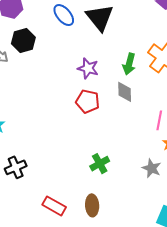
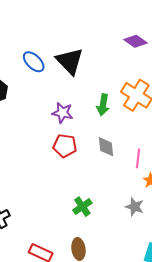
gray diamond: (125, 92) -> (106, 147), moved

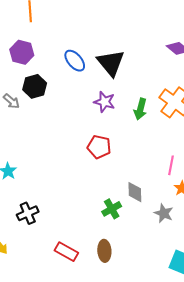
purple star: (62, 113) -> (104, 102), moved
gray diamond: (106, 147) -> (135, 192), moved

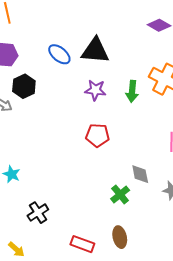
black triangle: (111, 63) -> (95, 51), turned -36

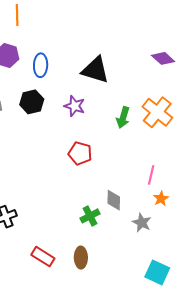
blue ellipse: (59, 54) -> (41, 65), moved, turned 40
black hexagon: (24, 86) -> (32, 102), moved
purple star: (95, 90) -> (75, 106), moved

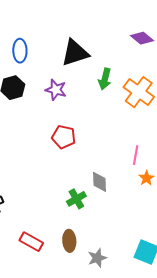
black triangle: (95, 70) -> (75, 53), turned -32
green arrow: (123, 117) -> (105, 79), moved
gray star: (142, 223) -> (97, 258), moved, turned 30

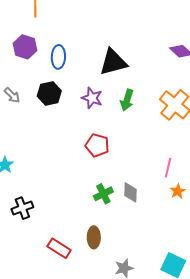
green arrow: (105, 79) -> (127, 100), moved
green cross: (76, 199) -> (103, 194), moved
brown ellipse: (69, 241) -> (94, 237), moved

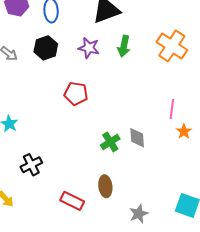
red pentagon: (97, 145) -> (76, 94), moved

